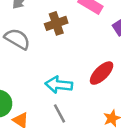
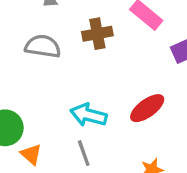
gray semicircle: (17, 39) -> (43, 46), turned -30

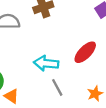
gray line: (84, 153) -> (57, 87), moved

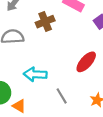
cyan arrow: (46, 63) -> (35, 74), moved

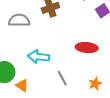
red ellipse: (86, 62) -> (87, 48), turned 50

